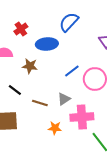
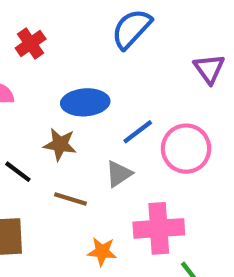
blue ellipse: (47, 44) -> (85, 102), moved
brown star: (30, 66) -> (60, 144), moved
gray triangle: (64, 99) -> (119, 174), moved

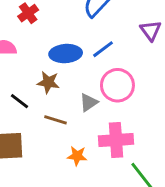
blue line: (138, 132) -> (103, 49), moved
pink circle: (186, 149) -> (117, 85), moved

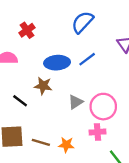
pink circle: (117, 85) -> (103, 107), moved
brown line: (55, 120) -> (41, 142), moved
pink cross: (116, 140) -> (97, 132), size x0.6

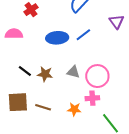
brown star: (43, 86) -> (45, 74), moved
gray triangle: (76, 102) -> (73, 72), turned 48
orange star: (66, 145) -> (74, 109), moved

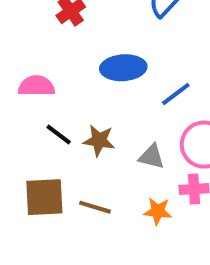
pink semicircle: (14, 34) -> (36, 86), moved
blue line: (83, 35) -> (176, 94), moved
gray triangle: (73, 72) -> (152, 157), moved

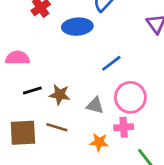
blue ellipse: (123, 68) -> (77, 27), moved
black line: (59, 134) -> (32, 91), turned -54
brown line: (95, 207) -> (57, 127), moved

